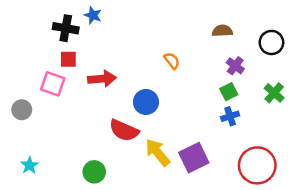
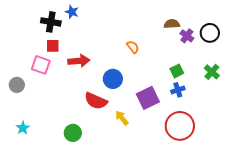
purple cross: (235, 66) -> (187, 36), moved
yellow arrow: (158, 152) -> (122, 118), size x0.7
purple square: (194, 158) -> (148, 98), moved
red circle: (257, 165) -> (180, 126), moved

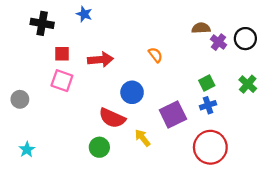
black cross: (51, 22) -> (42, 23), moved
red arrow: (79, 61) -> (100, 60), moved
pink square: (41, 65) -> (62, 81), moved
green circle: (73, 133) -> (99, 147), moved

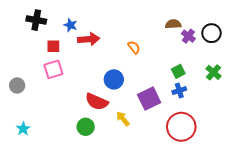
blue star: (84, 14) -> (70, 25), moved
red arrow: (100, 60) -> (89, 39), moved
pink square: (62, 81) -> (53, 69), turned -36

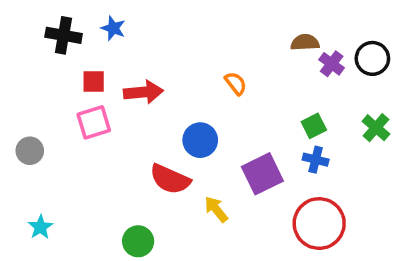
blue star: (70, 25) -> (113, 28), moved
red arrow: (89, 39) -> (143, 92), moved
blue cross: (179, 91) -> (316, 160), turned 32
green circle: (86, 127) -> (138, 241), moved

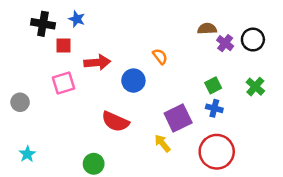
red square: (94, 82) -> (63, 46), moved
blue circle: (200, 140) -> (133, 81), moved
yellow arrow: (216, 209) -> (162, 143), moved

